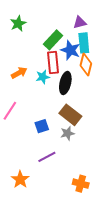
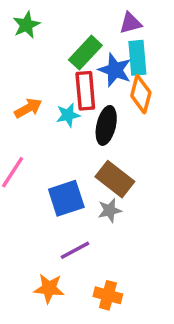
blue square: (42, 126) -> (66, 198), size x1.5
orange star: (20, 179) -> (49, 288), moved, turned -30
orange cross: (81, 184) -> (108, 295), moved

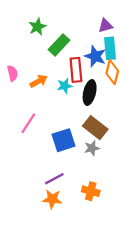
green rectangle: (85, 53) -> (59, 45), moved
purple line: (75, 250) -> (54, 179), moved
orange cross: (108, 295) -> (91, 191), moved

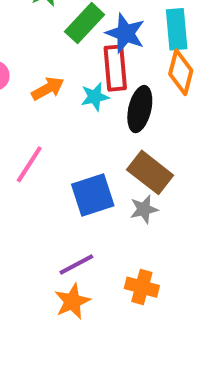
blue star: (95, 56) -> (125, 33), moved
orange star: (52, 199) -> (72, 301), turned -30

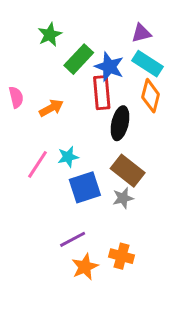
cyan rectangle: (177, 29) -> (147, 64), turned -52
cyan star: (95, 97) -> (68, 157), moved
orange star: (72, 301) -> (85, 267), moved

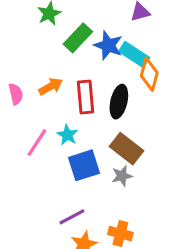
cyan rectangle: (147, 64) -> (134, 55), moved
red rectangle: (102, 93) -> (86, 97), moved
pink semicircle: (16, 97) -> (16, 94), moved
cyan star: (68, 157) -> (67, 135), turned -30

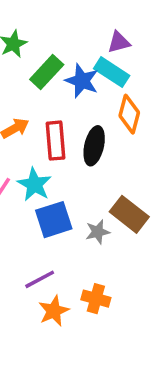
cyan rectangle: (134, 55) -> (112, 72), moved
cyan star: (67, 135) -> (34, 184), size x1.4
brown rectangle: (126, 149) -> (129, 214), moved

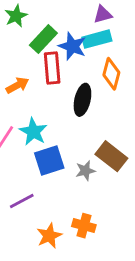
cyan rectangle: (112, 72) -> (97, 39), turned -48
red rectangle: (55, 141) -> (52, 68), moved
purple line: (40, 279) -> (22, 201), moved

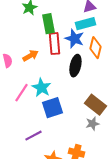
green rectangle: (43, 39) -> (48, 24), turned -54
blue star: (72, 46) -> (74, 39), moved
gray star: (85, 171) -> (92, 124), moved

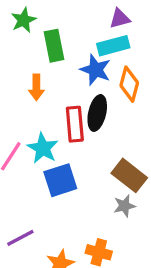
red rectangle: (54, 44) -> (75, 124), moved
orange arrow: (30, 56) -> (36, 87), moved, turned 119
purple line: (33, 136) -> (20, 238), moved

